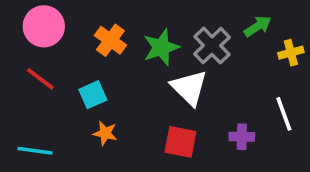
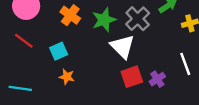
purple cross: (242, 137) -> (157, 79), turned -35
red square: (180, 142) -> (132, 77), moved, turned -30

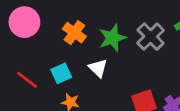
red line: (24, 41) -> (27, 80), moved
white triangle: (123, 47) -> (98, 68), moved, size x0.7

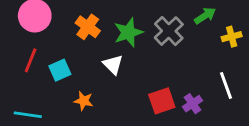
cyan square: (61, 73) -> (60, 70), moved
red line: (27, 80) -> (31, 60), moved, turned 75

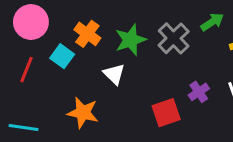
cyan square: (60, 70) -> (62, 56), moved, turned -30
orange star: (84, 101) -> (83, 113), size x1.5
purple cross: (192, 104) -> (199, 92), moved

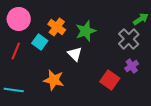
gray cross: (174, 38) -> (129, 39), moved
red square: (166, 113) -> (110, 80), turned -36

